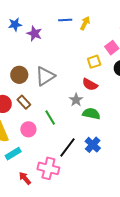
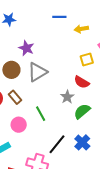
yellow arrow: (85, 23) -> (81, 29), moved, turned -128
purple star: (34, 34) -> (26, 48), moved
green semicircle: (91, 114) -> (82, 111), turned -54

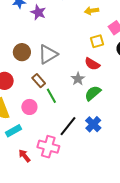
purple star: (26, 48) -> (38, 12), moved
brown rectangle: (15, 97) -> (39, 81), moved

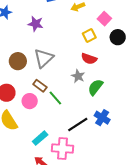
purple star: (38, 12) -> (36, 24), moved
pink circle: (29, 107) -> (30, 101), moved
black line: (68, 126) -> (78, 125), turned 30
cyan rectangle: (13, 131) -> (40, 138), moved

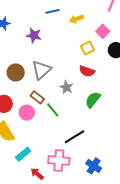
gray star: (78, 76) -> (66, 87), moved
blue cross: (102, 118) -> (94, 166), moved
cyan rectangle: (40, 138) -> (23, 154), moved

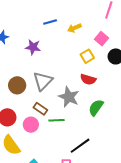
gray star: (66, 87) -> (69, 97), size x1.5
green line: (53, 110) -> (56, 120), turned -49

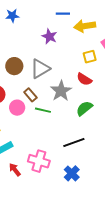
yellow arrow: (74, 28) -> (85, 26), size x1.5
purple star: (33, 47) -> (49, 36), moved
black line: (80, 146) -> (74, 142), moved

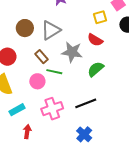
gray star: (61, 91) -> (72, 52), turned -30
pink circle: (17, 108) -> (37, 81), moved
pink cross: (39, 161) -> (52, 109), moved, turned -35
red arrow: (15, 170) -> (27, 132), turned 48

